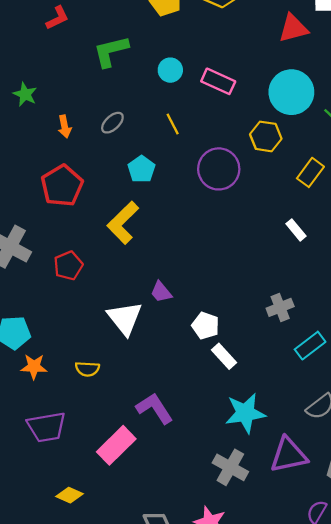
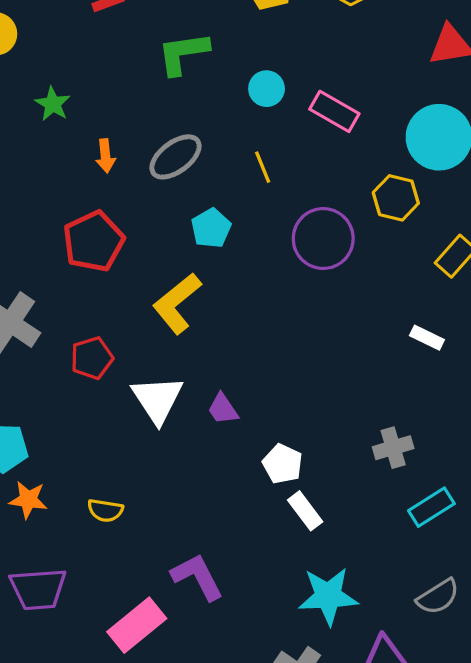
gray ellipse: (112, 123) -> (175, 157), size x1.5
white rectangle: (296, 230) -> (427, 338), turned -30
white triangle: (125, 318) -> (157, 399), moved

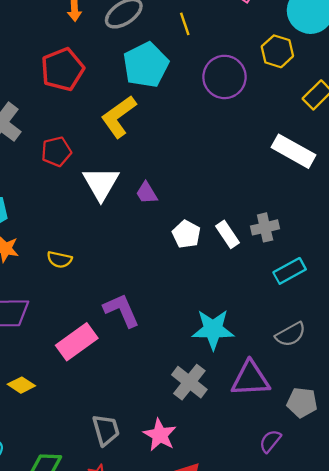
cyan pentagon: (211, 228) -> (146, 65), size x1.6
white rectangle: (427, 338) -> (294, 151), size x1.8
white rectangle: (305, 511) -> (227, 234), moved

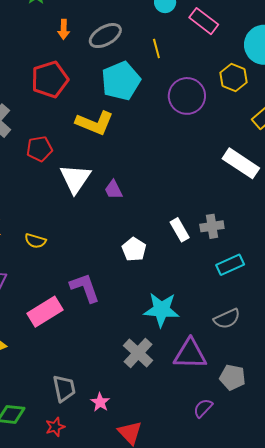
yellow L-shape: (119, 117) -> (95, 123), turned -126
white pentagon: (186, 234) -> (134, 249), moved
pink star: (160, 435) -> (100, 402), moved, size x0.7

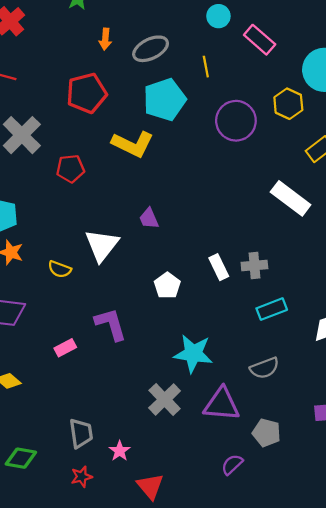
white triangle: (75, 179) -> (102, 245), moved
pink rectangle: (45, 312) -> (65, 348), size x0.6
red star: (55, 427) -> (82, 477), moved

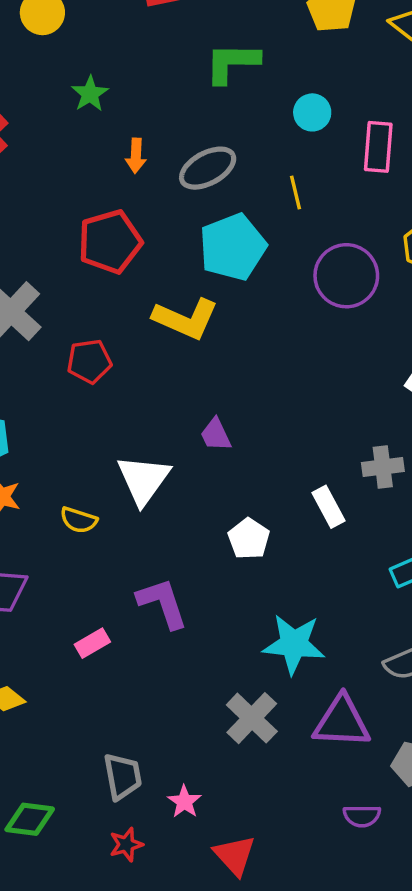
pink rectangle: (260, 40) -> (378, 147), turned 56
gray cross: (254, 266) -> (383, 467), moved
purple semicircle: (232, 464) -> (362, 816), turned -135

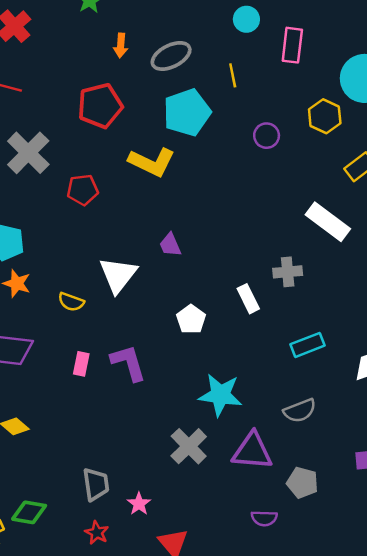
purple circle: (346, 276) -> (267, 136), size x0.6
pink rectangle: (92, 643) -> (81, 364), moved, turned -50
red star: (126, 845) -> (97, 533), turned -30

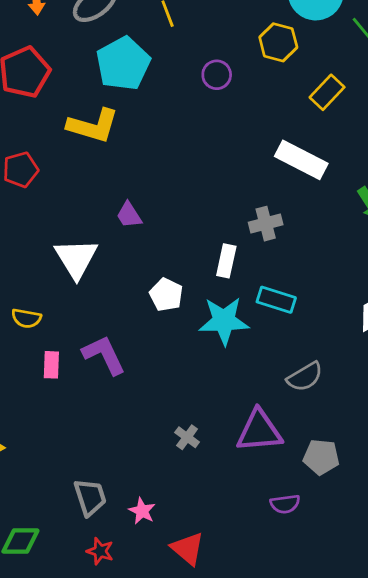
white rectangle: (248, 299) -> (226, 261), turned 48
yellow semicircle: (71, 302) -> (26, 318), moved
cyan rectangle: (307, 345) -> (276, 300), moved, turned 48
cyan star: (220, 395) -> (224, 321), moved
gray cross: (189, 446) -> (187, 437), size x0.6

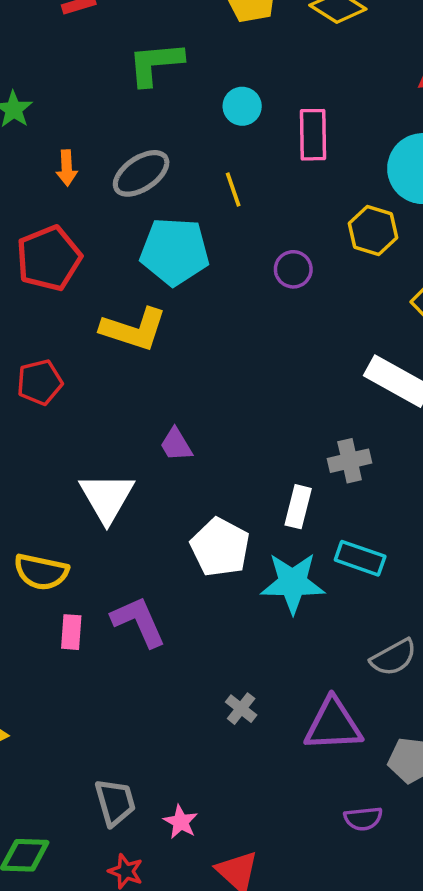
cyan pentagon: (123, 64) -> (175, 251), turned 30
white pentagon: (166, 295) -> (220, 547), size x1.4
yellow semicircle: (26, 318) -> (41, 572), size x1.4
gray cross: (187, 437) -> (241, 709), moved

